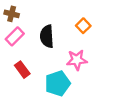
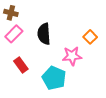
orange square: (83, 26) -> (90, 37), moved
cyan pentagon: (58, 83) -> (54, 78), turned -30

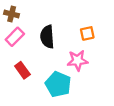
orange square: (90, 37) -> (87, 33), moved, turned 32

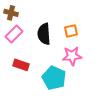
orange square: (87, 33) -> (71, 31), moved
red rectangle: (22, 70) -> (21, 65), turned -35

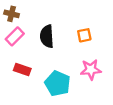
orange square: (71, 31) -> (84, 35), moved
pink star: (72, 56) -> (91, 70), moved

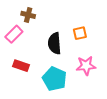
brown cross: (12, 14) -> (28, 15), moved
black semicircle: (47, 36) -> (55, 43), moved

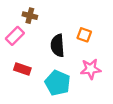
orange square: (80, 33) -> (84, 35), turned 32

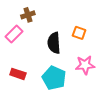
brown cross: (30, 16) -> (28, 15), turned -32
red rectangle: (22, 69) -> (18, 74), moved

